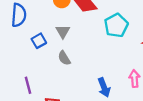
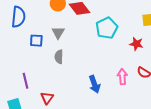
blue square: (39, 41) -> (36, 41), turned 32
gray semicircle: (64, 58) -> (59, 57), turned 32

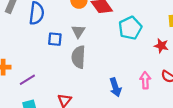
gray semicircle: (59, 57) -> (78, 57), size x1.5
purple line: (26, 81) -> (27, 80), moved, turned 70

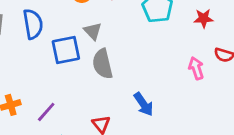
blue square: (55, 39) -> (66, 50), size x1.5
blue arrow: (115, 87) -> (144, 104), moved

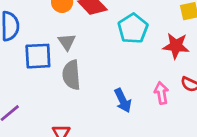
red star: (204, 18) -> (176, 46), size x1.4
blue arrow: (144, 104) -> (123, 100), moved

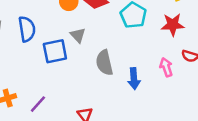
gray semicircle: (71, 75) -> (104, 63), moved
blue arrow: (123, 100) -> (134, 79), turned 30

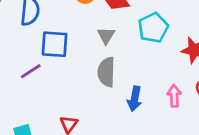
gray triangle: (78, 35) -> (106, 35), moved
purple line: (38, 104) -> (31, 71), moved

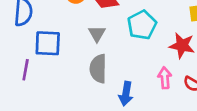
purple line: (31, 71) -> (26, 70), turned -45
pink arrow: (174, 96) -> (165, 78), moved

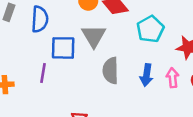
gray triangle: (97, 34) -> (94, 36), moved, size x1.5
blue arrow: (126, 94) -> (146, 75), moved

